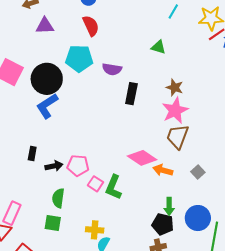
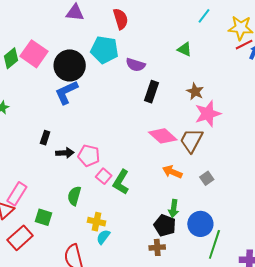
pink star: (175, 111) -> (208, 114), moved
pink diamond: (142, 158) -> (163, 136), moved
green semicircle: (58, 198) -> (74, 196), moved
green square: (53, 223) -> (44, 217), moved

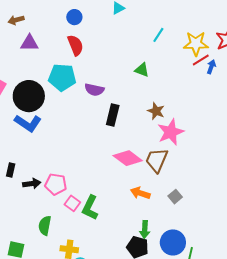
blue L-shape: (66, 92) -> (28, 123), turned -116

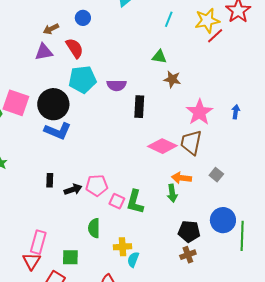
brown arrow: (16, 20) -> (51, 29), moved
red semicircle: (75, 45) -> (75, 48), moved
blue arrow: (211, 67) -> (236, 112), moved
brown star: (156, 111) -> (172, 79), moved
green arrow: (145, 230) -> (172, 193), moved

